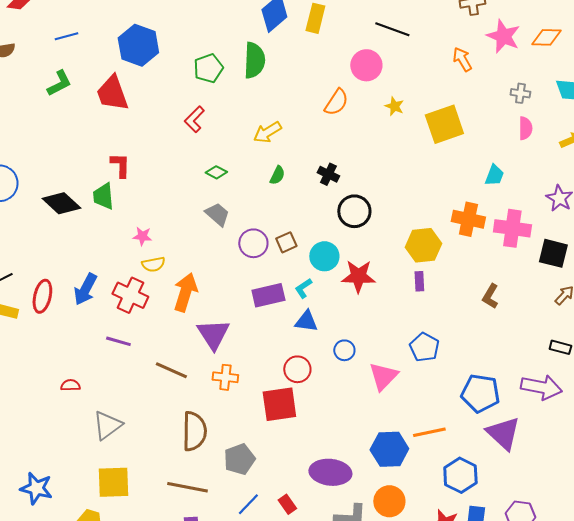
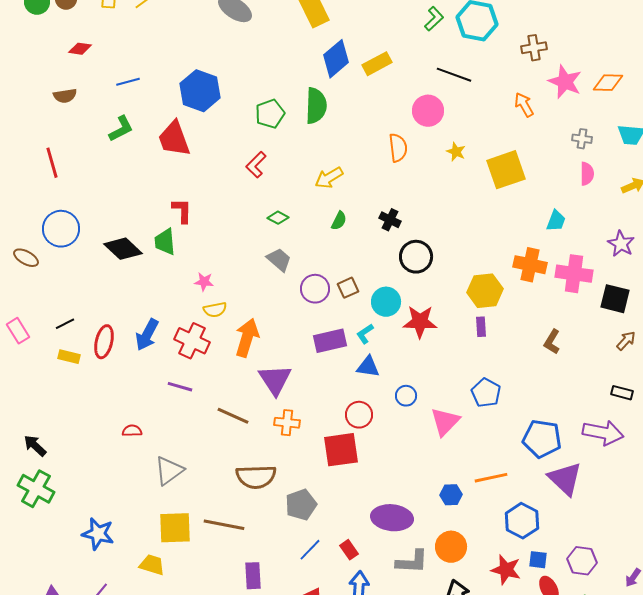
yellow rectangle: (315, 18) -> (377, 64), turned 48
orange semicircle: (336, 102) -> (398, 148), turned -40
brown semicircle: (194, 431) -> (256, 477), turned 87
blue hexagon: (389, 449) -> (451, 495), size x0.6
brown line: (187, 487) -> (224, 525), moved

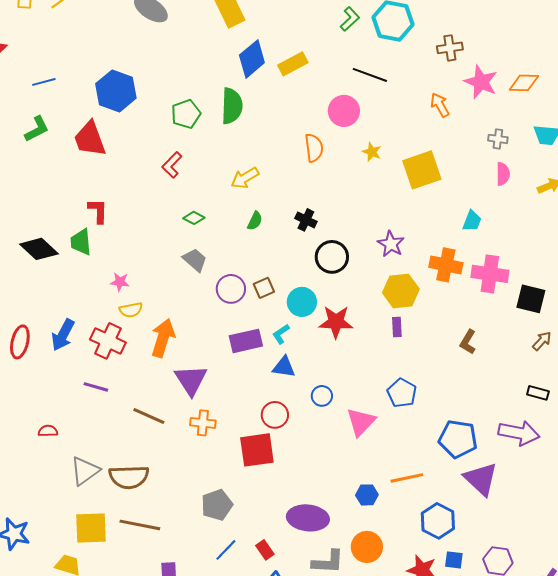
purple star: (621, 244) -> (391, 244), moved
brown semicircle: (256, 477) -> (129, 477), moved

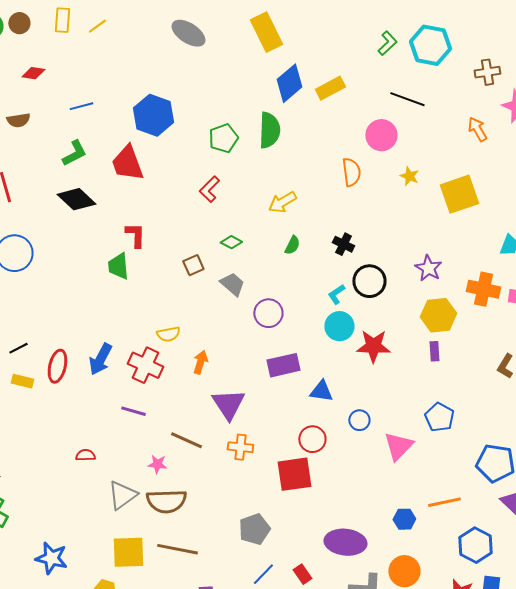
black diamond: (39, 249) -> (76, 199), moved
pink star: (120, 282) -> (157, 464), moved
brown square: (264, 288) -> (193, 265), moved
cyan L-shape: (281, 334) -> (336, 294), moved
orange arrow: (163, 338) -> (200, 362), size x0.6

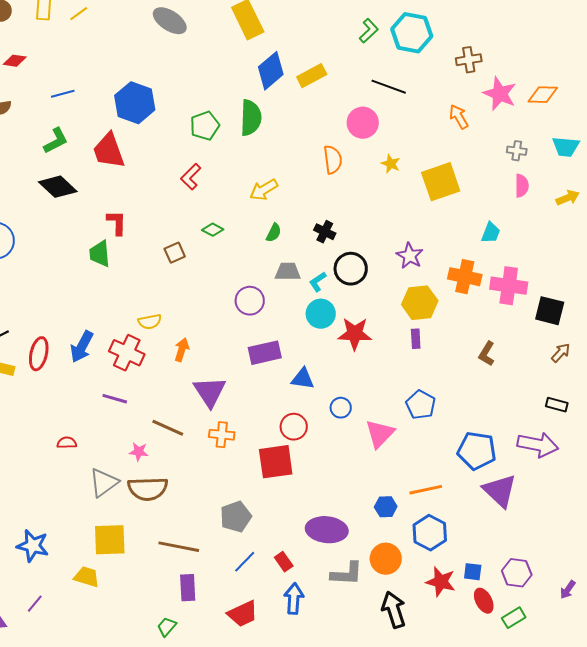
gray trapezoid: (232, 284) -> (288, 272), moved, turned -40
blue hexagon: (475, 545) -> (430, 533), moved
brown line: (177, 549) -> (179, 547), moved

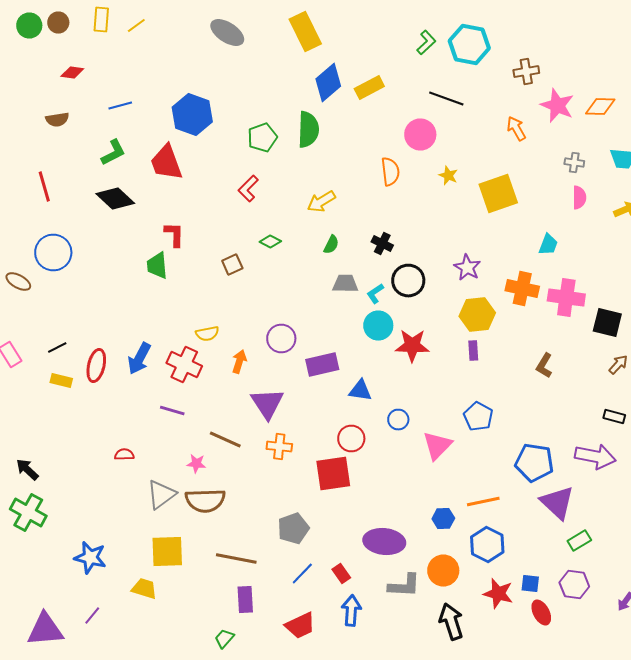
purple circle: (250, 301) -> (281, 338), moved
green rectangle: (514, 618) -> (579, 540), moved

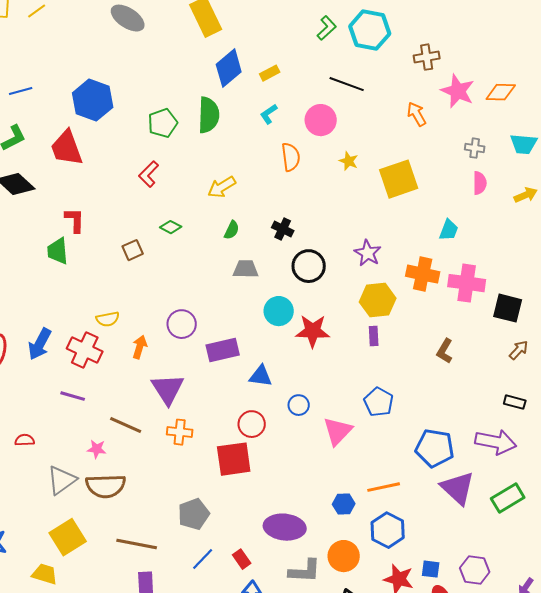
yellow rectangle: (369, 88) -> (270, 73), size x0.7
cyan L-shape: (375, 294) -> (269, 114), moved
green rectangle: (579, 540) -> (508, 498), moved, size x1.4
yellow square: (167, 552) -> (68, 537), turned -30

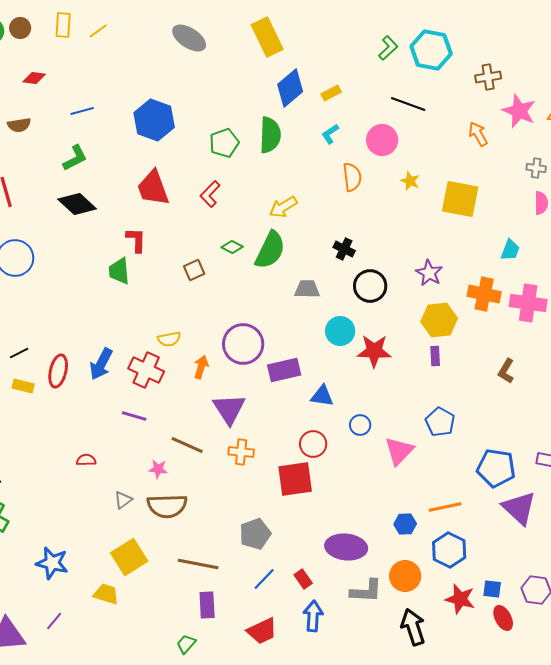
red trapezoid: (67, 148) -> (153, 188), moved
yellow square: (399, 179) -> (460, 199), turned 30
green semicircle: (232, 230) -> (270, 250), moved, size x2.0
purple circle: (182, 324) -> (243, 344), size x1.4
gray triangle: (62, 480) -> (123, 500), size x0.6

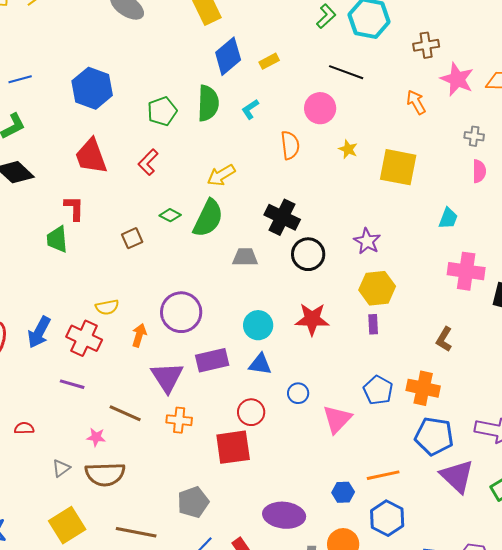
cyan L-shape: (330, 134) -> (250, 109), moved
black cross: (344, 249) -> (282, 217), size x1.6
orange cross: (484, 294) -> (423, 388), moved
cyan circle: (340, 331) -> (258, 325), moved
purple rectangle: (284, 370) -> (212, 360), moved

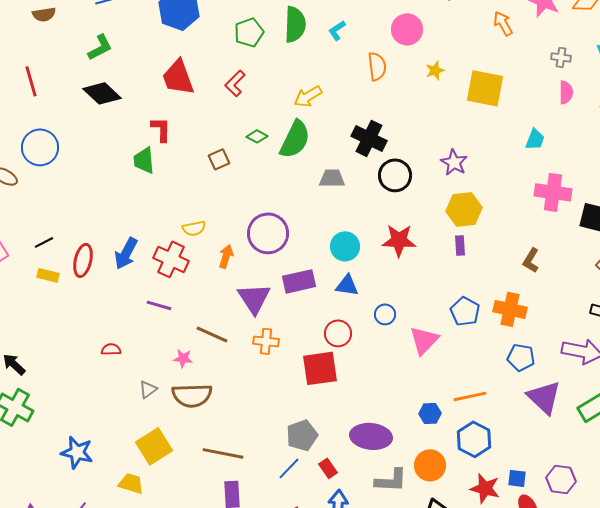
yellow star: (348, 149) -> (435, 70), turned 30
blue pentagon: (434, 436) -> (521, 357), size x0.7
gray pentagon: (193, 502) -> (302, 435), moved

